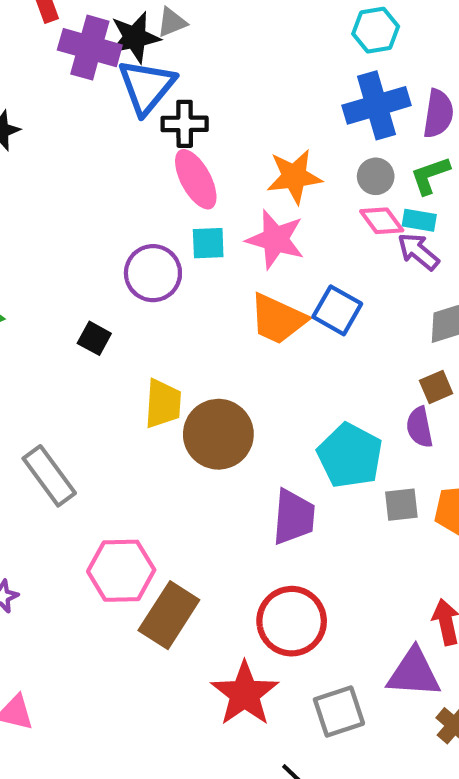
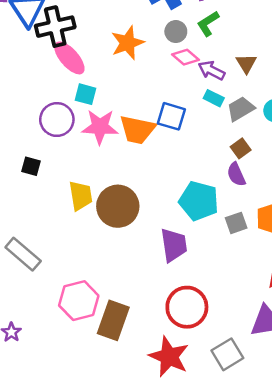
black cross: (185, 124) -> (55, 27), size x1.4
cyan rectangle: (419, 220) -> (214, 98), moved, turned 30
pink star: (275, 239) -> (100, 127), moved
cyan square: (208, 243) -> (86, 94), turned 30

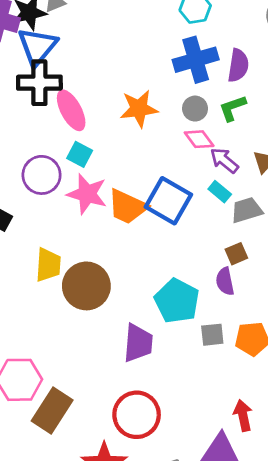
black cross: (55, 27) -> (39, 83), moved
blue square: (171, 116) -> (168, 201), size x1.4

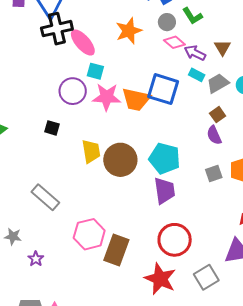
green L-shape: (232, 108) -> (192, 16), turned -90
cyan pentagon: (177, 301) -> (165, 158), moved

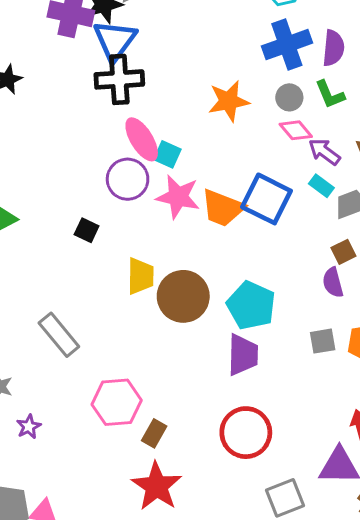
pink ellipse: (83, 42) -> (142, 139), moved
brown rectangle: (116, 250) -> (154, 433), size x0.6
red star: (160, 279) -> (157, 486), moved

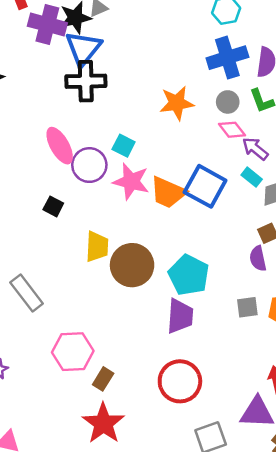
pink ellipse: (142, 139) -> (60, 146), moved

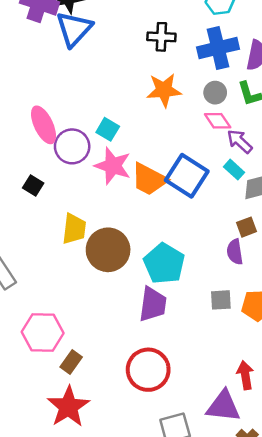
black cross: (86, 81) -> (161, 37), moved, size x0.7

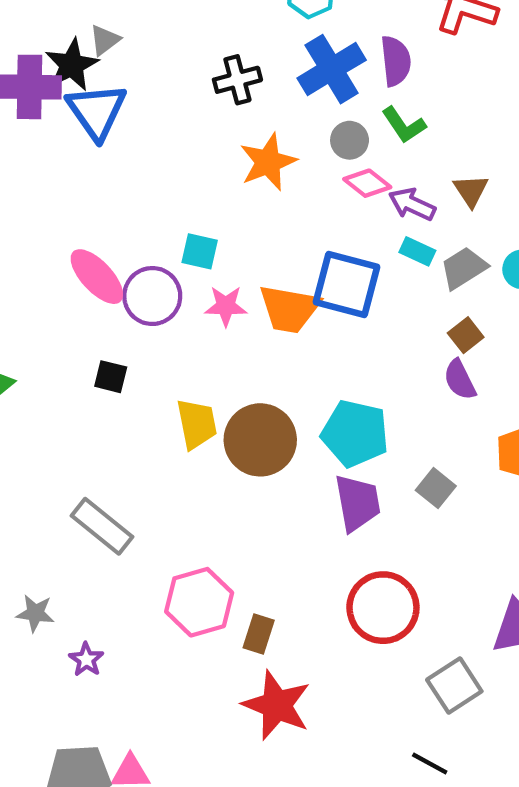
pink star: (113, 166) -> (226, 306), size x0.7
gray square: (221, 300) -> (436, 488), moved, turned -30

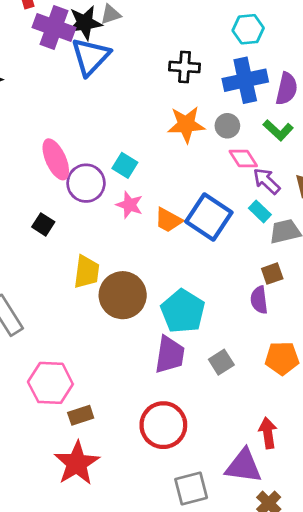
green L-shape: (404, 125) -> (278, 130), turned -32
gray circle: (350, 140) -> (227, 126), moved
orange trapezoid: (289, 309) -> (168, 220), size x0.7
brown rectangle: (259, 634) -> (81, 415), turned 35

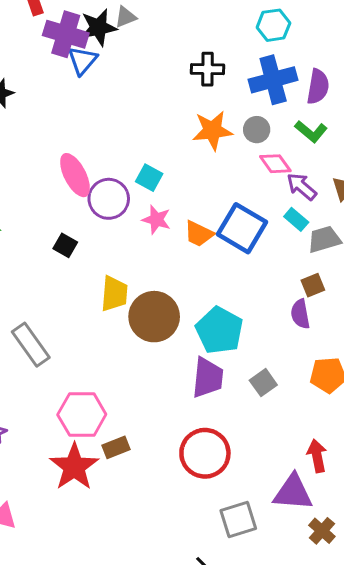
blue triangle: (90, 57) -> (82, 60), moved, size x0.7
red star: (77, 463) -> (74, 467), moved

